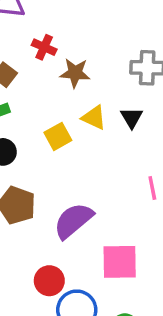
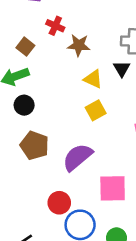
black triangle: (132, 118) -> (122, 69), moved
yellow square: (58, 136) -> (96, 110), moved

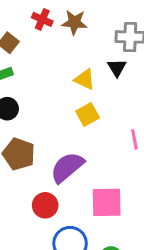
brown star: (79, 45) -> (74, 22), moved
red circle: (59, 203) -> (45, 205), moved

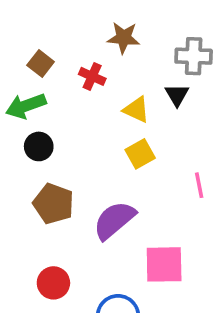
red cross: (42, 19) -> (92, 76), moved
red circle: (45, 205) -> (53, 283), moved

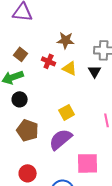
yellow triangle: (136, 110) -> (70, 68), moved
yellow square: (140, 154) -> (67, 112), moved

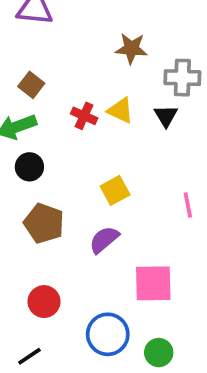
brown star: (66, 40) -> (131, 48), moved
red cross: (49, 61) -> (84, 116), moved
purple semicircle: (61, 139) -> (104, 240), size x0.7

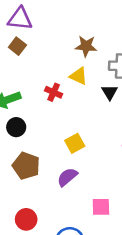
brown square: (31, 85) -> (17, 46), moved
yellow triangle: (120, 110) -> (79, 76), moved
pink square: (153, 283) -> (101, 207), size x0.7

